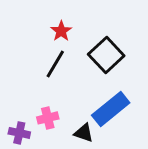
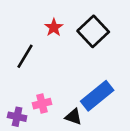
black square: (106, 55) -> (93, 31), moved
black line: (55, 64) -> (25, 56), moved

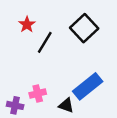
red star: (54, 27) -> (27, 25), moved
black line: (25, 56) -> (45, 42), moved

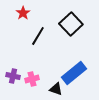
red star: (27, 25) -> (23, 13), moved
purple cross: (15, 105) -> (13, 76), moved

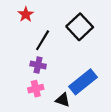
purple cross: (13, 76) -> (38, 65), moved

